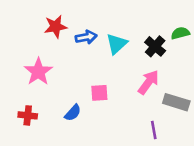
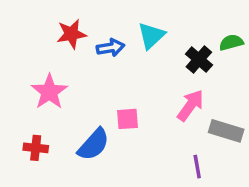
cyan triangle: (117, 44) -> (151, 36), moved
blue semicircle: (73, 113) -> (94, 144), size x1.5

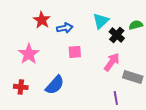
red star: (71, 34) -> (42, 20), turned -30
cyan triangle: (151, 36) -> (101, 21), moved
pink square: (128, 119) -> (75, 52), moved

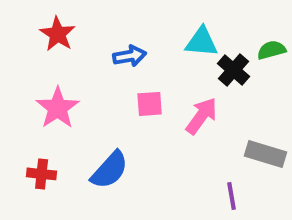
red star: (42, 20) -> (58, 34), moved
cyan triangle: (101, 21) -> (202, 42), turned 48
pink arrow: (112, 62) -> (202, 116), moved

